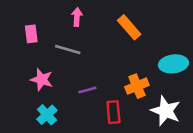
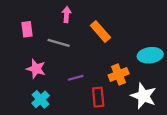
orange rectangle: (129, 27) -> (100, 31), moved

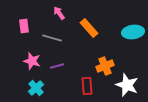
pink arrow: (67, 15) -> (59, 13), turned -40
cyan ellipse: (150, 55) -> (133, 32), moved
purple line: (76, 78) -> (57, 66), moved

